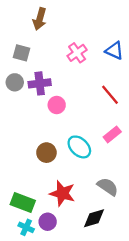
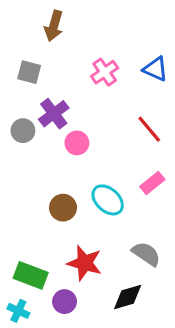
gray circle: (15, 82) -> (23, 131), moved
purple cross: (40, 83) -> (54, 114), turned -30
cyan cross: (26, 227) -> (18, 311), moved

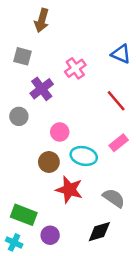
pink cross: (105, 72) -> (75, 68), moved
gray circle: (23, 131) -> (19, 116), moved
pink circle: (77, 143) -> (60, 132), moved
cyan ellipse: (108, 200) -> (84, 156), turned -30
red star: (85, 263) -> (69, 190), moved

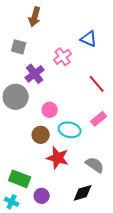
blue triangle: (121, 54) -> (89, 39), moved
gray circle: (19, 116) -> (16, 97), size x1.6

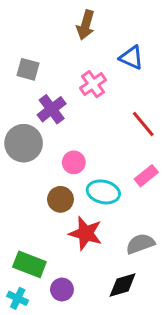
brown arrow: (35, 17) -> (86, 25), moved
gray semicircle: (95, 165) -> (140, 244), turned -54

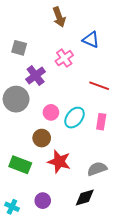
brown arrow: (86, 25) -> (59, 17), turned -36
red line: (143, 124) -> (99, 86), turned -30
pink rectangle: (146, 176) -> (101, 122), turned -42
cyan ellipse: (103, 192) -> (74, 118), moved, turned -65
green rectangle: (29, 264) -> (20, 165), moved

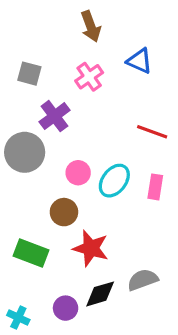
pink cross: (64, 58) -> (89, 77), moved
gray semicircle: (97, 169) -> (143, 280), moved
black diamond: (85, 198) -> (100, 294), moved

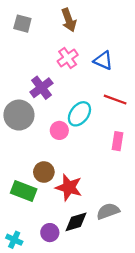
blue triangle: (140, 61) -> (103, 60), moved
gray square: (29, 74) -> (22, 24), moved
cyan ellipse: (114, 181) -> (79, 114), moved
brown circle: (64, 212) -> (44, 172), moved

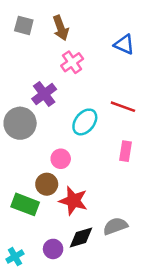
brown arrow: (69, 20) -> (61, 28), moved
blue triangle: (103, 60) -> (124, 44), moved
pink circle: (59, 130) -> (61, 159), moved
cyan cross: (14, 240) -> (15, 257), turned 35

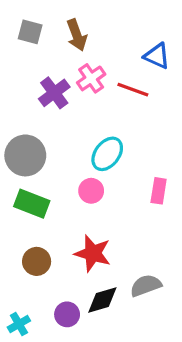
purple cross: (44, 94) -> (54, 93), moved
red line: (123, 107) -> (133, 90), moved
pink circle: (61, 159) -> (91, 191), moved
brown circle: (47, 184) -> (37, 261), moved
green rectangle: (25, 204) -> (32, 204), moved

